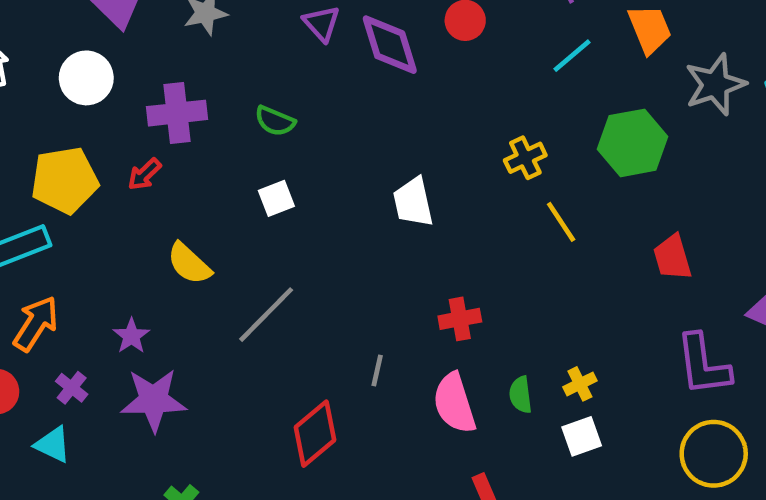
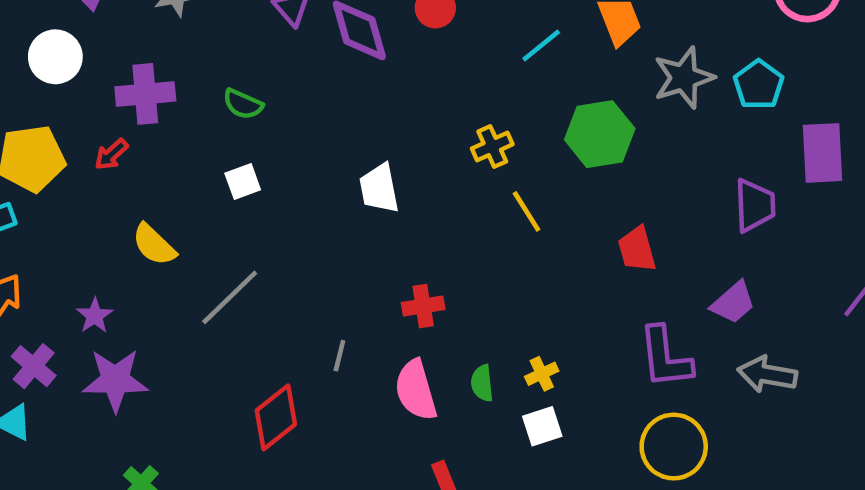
purple cross: (72, 388) -> (34, 366), size x1.4

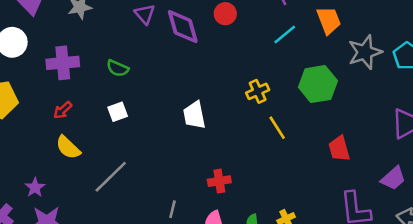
red arrow: (111, 154) -> (63, 110), moved

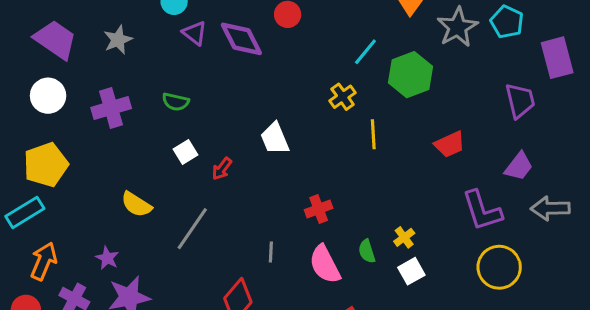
cyan line: (285, 35) -> (365, 52), moved
red arrow: (63, 110) -> (222, 169), moved
yellow line: (277, 128) -> (373, 134), turned 40
red trapezoid: (339, 149) -> (450, 144), turned -88

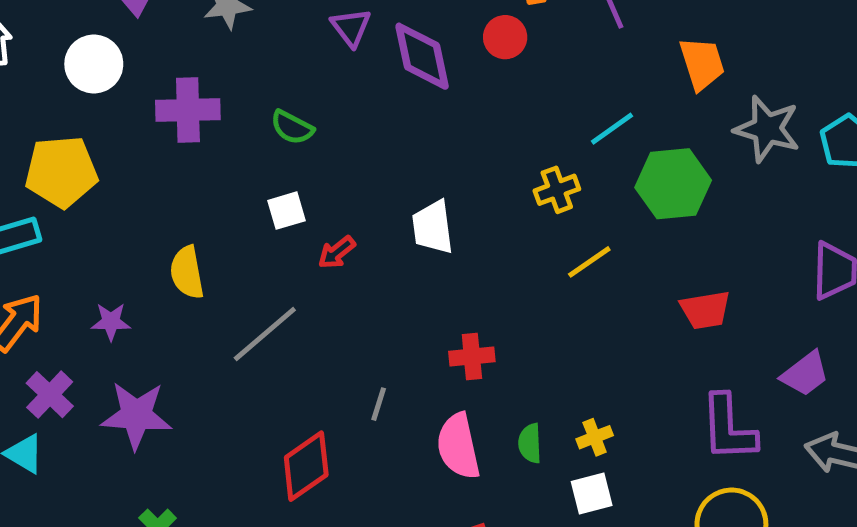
gray star: (457, 27) -> (767, 129), turned 30
yellow line: (373, 134) -> (589, 262), turned 44
yellow semicircle: (136, 204) -> (187, 272), turned 32
purple star: (107, 258) -> (111, 322), moved, turned 30

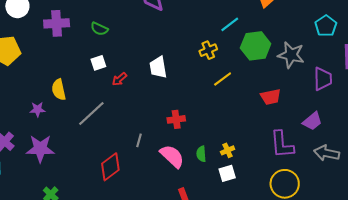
gray star: (767, 129) -> (291, 55), moved
purple star: (111, 322) -> (38, 109), moved
pink semicircle: (458, 446) -> (172, 156), turned 148

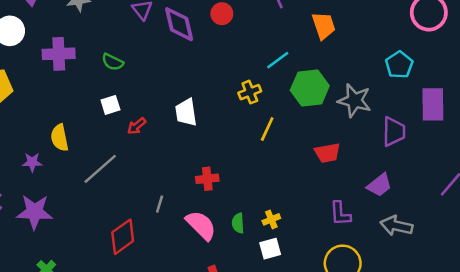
yellow line: (223, 79) -> (267, 129), turned -30
purple L-shape: (282, 145) -> (340, 214), size x0.7

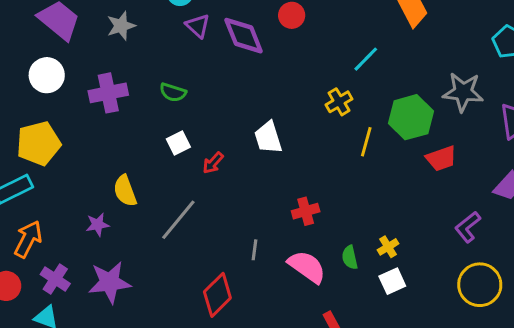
green hexagon: (310, 88) -> (411, 117), moved
purple L-shape: (340, 214) -> (468, 227), turned 64

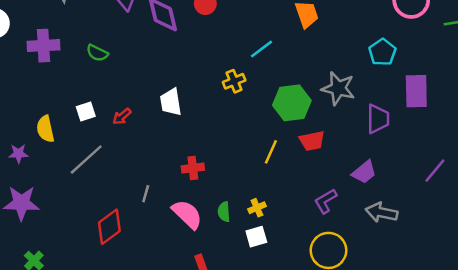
yellow line: (366, 142) -> (271, 152), moved
white square: (178, 143) -> (86, 111), moved

